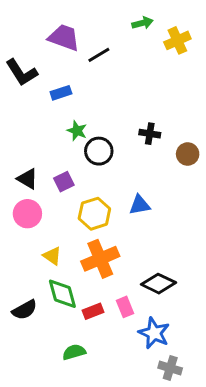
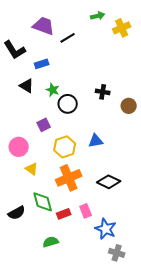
black triangle: (27, 179) -> (27, 86), moved
yellow triangle: (52, 256) -> (32, 169), moved
black diamond: (158, 284) -> (109, 182), moved

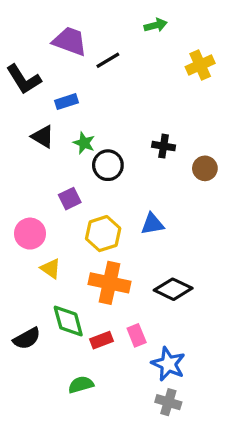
yellow cross: (122, 28) -> (200, 65), moved
orange cross: (69, 178) -> (109, 283), turned 35
gray cross: (117, 253) -> (168, 402), moved

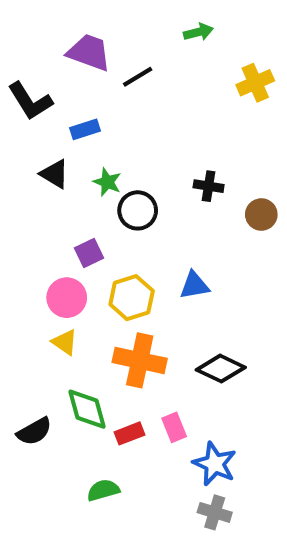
pink circle: (30, 234) -> (67, 298), moved

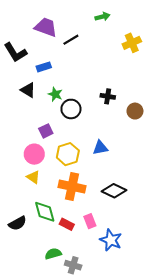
red rectangle: (130, 433) -> (67, 224), turned 48
gray cross: (215, 512) -> (73, 265), moved

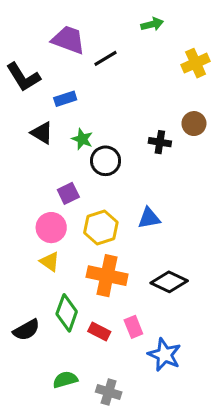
brown circle: (135, 111) -> (194, 124), moved
green diamond: (45, 212) -> (67, 313), turned 35
green semicircle: (53, 254) -> (65, 380), moved

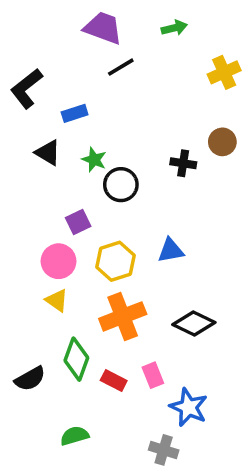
purple trapezoid: (68, 40) -> (103, 28), moved
black L-shape: (23, 77) -> (26, 88), turned 84
orange cross: (107, 276) -> (123, 316), turned -33
gray cross: (109, 392) -> (164, 450), moved

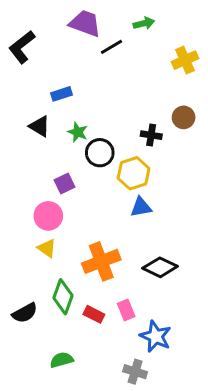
black line: (121, 67) -> (112, 47), moved
black L-shape: (26, 88) -> (22, 47), moved
yellow hexagon: (116, 261) -> (134, 173), moved

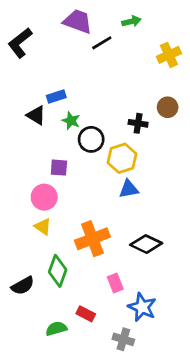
blue rectangle: (62, 94) -> (56, 96), moved
purple square: (64, 184) -> (59, 168), turned 30
red rectangle: (94, 314) -> (86, 314), moved

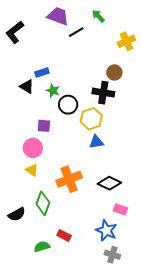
green arrow: (131, 21) -> (98, 16), turned -120
brown circle: (168, 107) -> (114, 72), moved
black cross: (138, 123) -> (103, 93), size x1.5
pink rectangle: (115, 283) -> (120, 209), moved, turned -48
gray cross: (123, 339) -> (112, 255), moved

